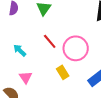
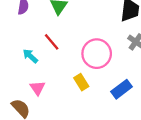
red line: (50, 41) -> (52, 42), moved

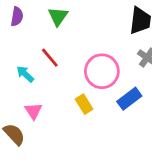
blue rectangle: (122, 89) -> (129, 99), moved

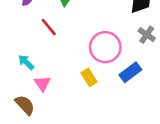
red line: (50, 58) -> (49, 27), moved
cyan arrow: (25, 74) -> (26, 62), moved

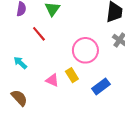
blue rectangle: (130, 72) -> (101, 86), moved
pink triangle: (42, 84) -> (52, 80), moved, turned -32

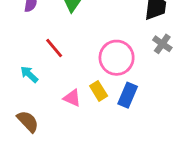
red line: (39, 34) -> (54, 48), moved
blue rectangle: (101, 86) -> (128, 95), moved, turned -30

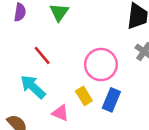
cyan arrow: (29, 74) -> (33, 87), moved, size x1.5
pink triangle: (72, 98) -> (60, 113), moved

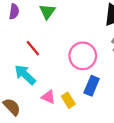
yellow rectangle: (84, 96) -> (68, 100), moved

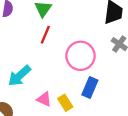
red line: (33, 48) -> (45, 35), moved, turned 63
cyan arrow: (25, 75) -> (19, 76), turned -85

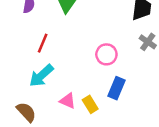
red line: (45, 35) -> (43, 43), moved
pink circle: (80, 56) -> (106, 54), size x0.7

